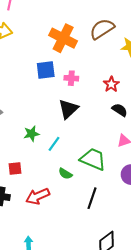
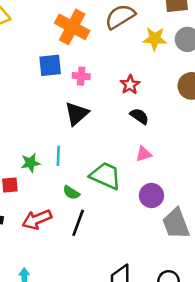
green star: (31, 134) -> (30, 163), moved
cyan line: (54, 144) -> (58, 156), turned -35
black line: (92, 198) -> (78, 223), moved

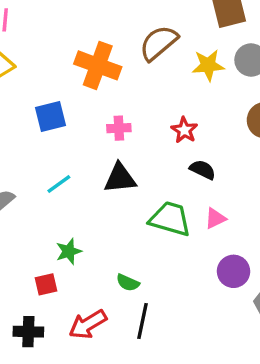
blue square: (50, 65) -> (50, 116), moved
black triangle: (77, 114) -> (120, 178), turned 44
cyan line: (58, 156) -> (59, 184), moved, turned 60
green trapezoid: (105, 176) -> (170, 219), moved

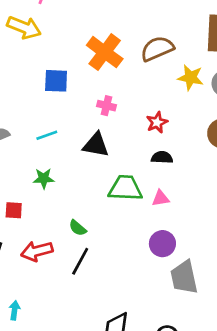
black semicircle: (203, 170) -> (162, 157), turned -40
green trapezoid: (170, 219) -> (125, 188), turned -30
green star: (69, 251) -> (44, 178), moved

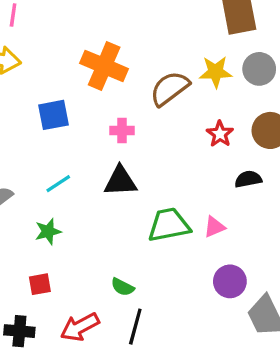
brown semicircle: (157, 49) -> (170, 88), moved
red star: (157, 122) -> (220, 134), moved
black semicircle: (162, 157) -> (248, 179), moved
green star: (44, 178) -> (48, 231), moved

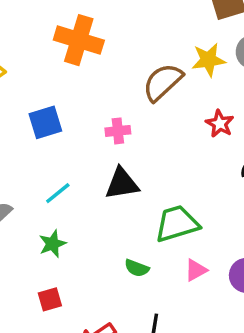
orange cross: (104, 66) -> (79, 40), moved
pink triangle: (214, 227) -> (196, 270), moved
green semicircle: (123, 287) -> (137, 268), moved

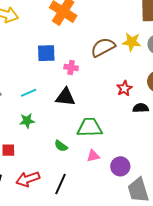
blue square: (45, 122) -> (46, 53), moved
red star: (220, 124) -> (124, 88), moved
green star: (52, 244) -> (27, 121), moved

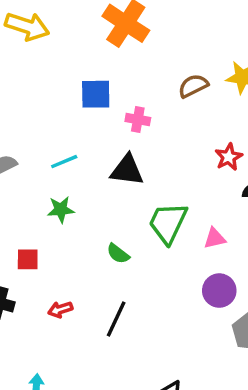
brown semicircle: (103, 47) -> (193, 86), size x0.7
green trapezoid: (90, 127) -> (168, 223), turned -64
pink triangle: (93, 156) -> (215, 238), moved
red arrow: (28, 179) -> (60, 309), size x0.6

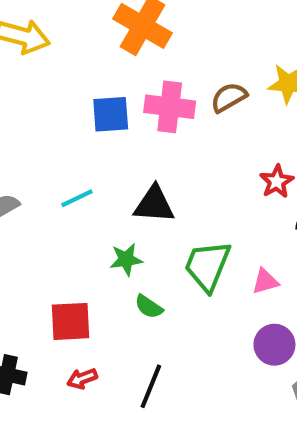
pink cross: (138, 119) -> (170, 107), moved, size x1.6
green star: (61, 209) -> (126, 259), moved
red square: (28, 259) -> (70, 321), moved, size x1.5

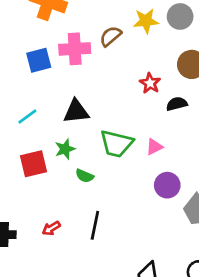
green trapezoid: (207, 266) -> (116, 144), turned -88
red square: (70, 321) -> (34, 164), moved

